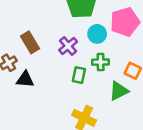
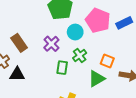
pink pentagon: (125, 22) -> (98, 20), turned -30
green cross: (101, 62) -> (80, 55), turned -32

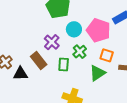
pink pentagon: (98, 20) -> (98, 30), moved
brown rectangle: (19, 43) -> (39, 61), moved

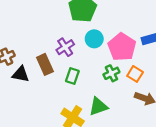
green cross: (80, 52) -> (111, 73), moved
orange square: (107, 55) -> (135, 74), moved
green triangle: (97, 73) -> (98, 106), moved

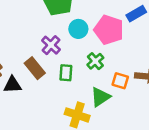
green cross: (111, 73) -> (95, 61), moved
orange square: (135, 74) -> (120, 81), moved

